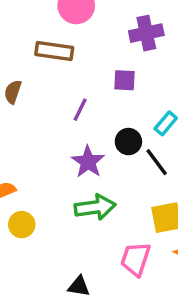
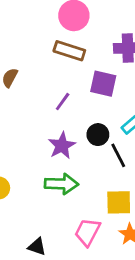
brown rectangle: (54, 51) -> (69, 51), moved
purple square: (125, 80) -> (103, 84), size x1.4

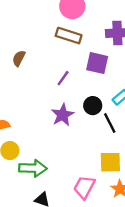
green arrow: (61, 184) -> (33, 168), moved

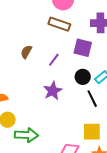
brown semicircle: (19, 58) -> (26, 52), moved
black circle: (93, 106) -> (83, 77), moved

